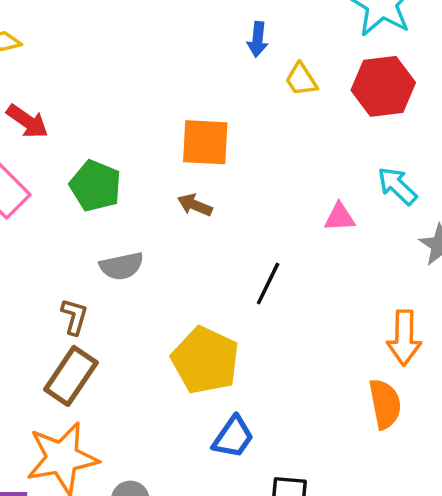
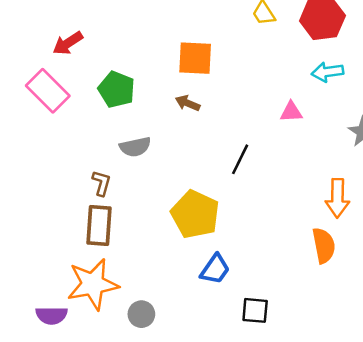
red arrow: (27, 121) -> (68, 43), turned 112
cyan arrow: (397, 186) -> (327, 72), moved, turned -52
brown rectangle: (71, 376) -> (99, 225), turned -30

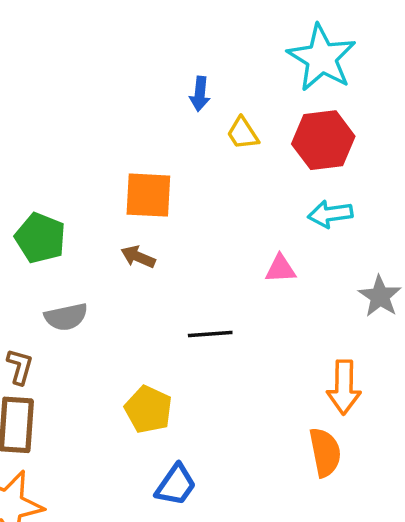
black line: (240, 159) -> (210, 334), turned 60
yellow pentagon: (195, 214) -> (148, 409), size x0.7

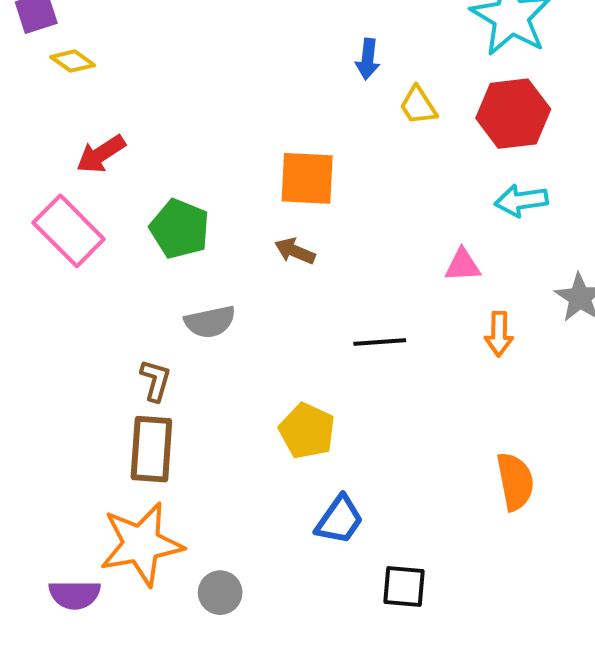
orange arrow: (344, 387) -> (499, 334), moved, size x0.7

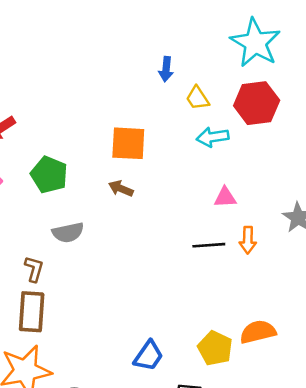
cyan arrow: (521, 201) -> (213, 137), moved
black line: (380, 342) -> (209, 245), moved
yellow pentagon: (307, 431) -> (215, 348), moved
orange semicircle: (515, 481) -> (258, 332), turned -93

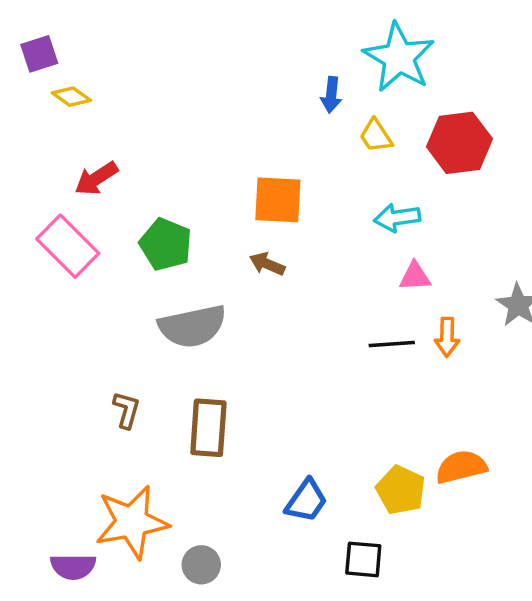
cyan star: (255, 43) -> (399, 57), moved
cyan arrow: (213, 137) -> (397, 218), moved
gray semicircle: (68, 233) -> (192, 326), size x1.5
brown L-shape: (34, 269) -> (127, 410), moved
brown rectangle: (32, 312) -> (208, 428), moved

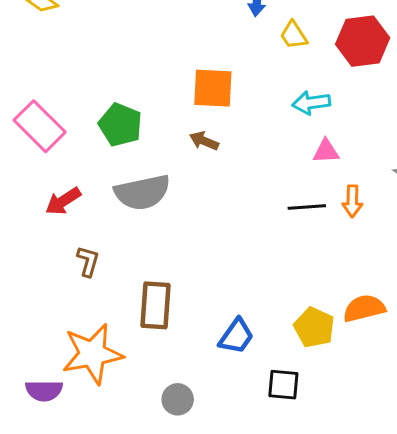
red arrow: (96, 178) -> (63, 201), moved
brown rectangle: (208, 428) -> (156, 305), moved
gray circle: (201, 565) -> (178, 399), moved

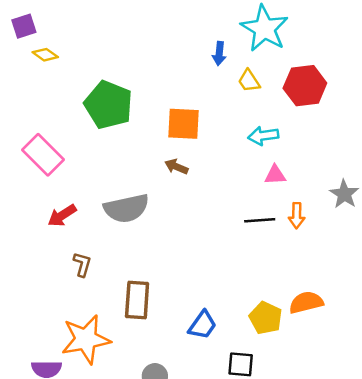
green pentagon: (120, 125) -> (108, 105), moved, size x1.4

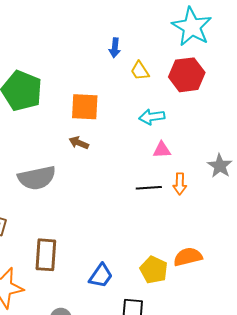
cyan star: (264, 29) -> (192, 27), moved

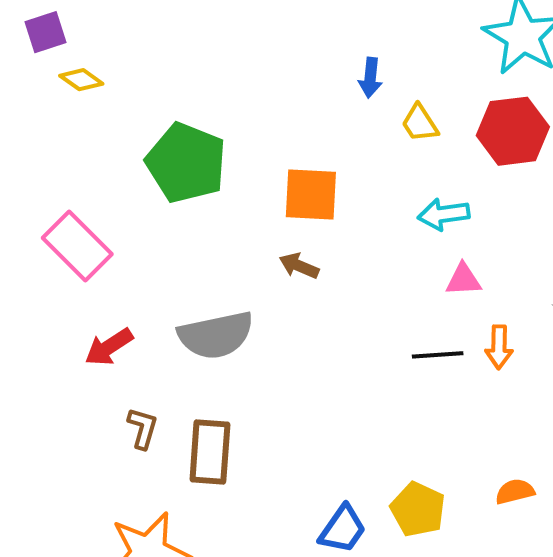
brown rectangle: (46, 255) -> (210, 452), moved
orange semicircle: (188, 257) -> (515, 492), size x0.7
yellow pentagon: (154, 270) -> (418, 509), moved

